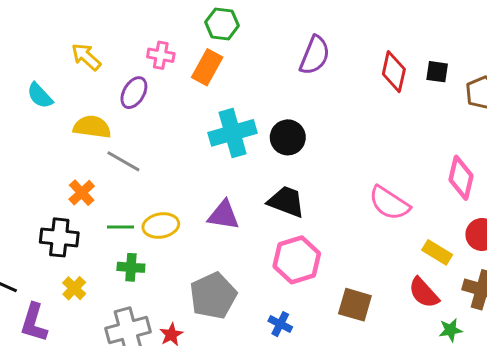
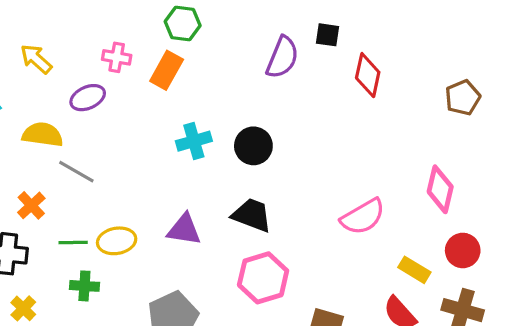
black square: (437, 72) -> (327, 35), moved
purple ellipse: (134, 93) -> (88, 98), turned 36
cyan cross: (233, 133) -> (194, 141), size x0.7
pink semicircle: (389, 203) -> (363, 217), turned -63

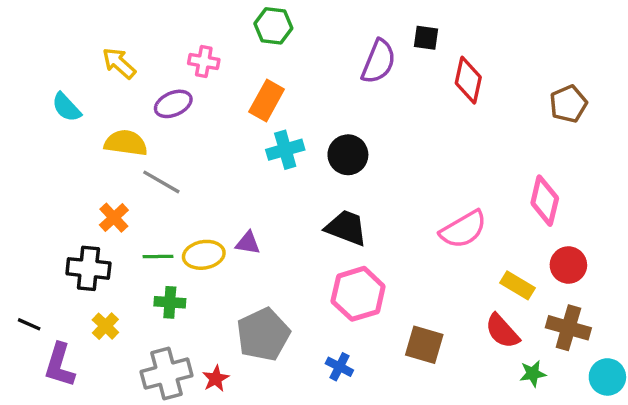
orange rectangle: (167, 70) -> (267, 101), moved
purple triangle: (184, 230) -> (248, 243), moved, size x0.7

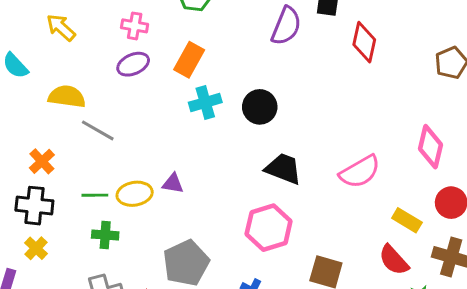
purple ellipse: (173, 104) -> (133, 64), moved
orange cross: (114, 218) -> (42, 161), moved
black trapezoid: (346, 228) -> (283, 169), moved
yellow cross: (105, 326) -> (36, 248), moved

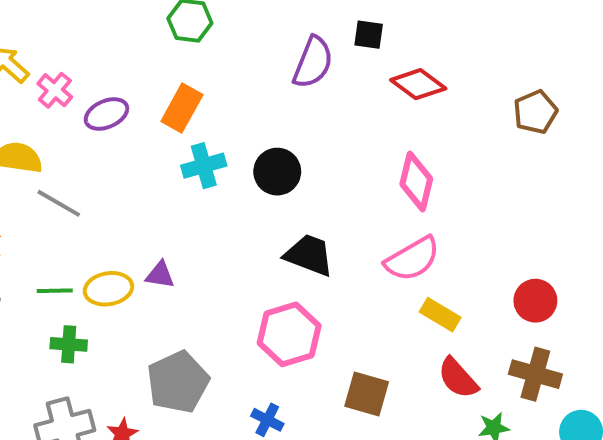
pink cross: (135, 26) -> (55, 90), moved, turned 30
red diamond: (364, 42) -> (418, 84), turned -66
pink diamond: (431, 147) -> (416, 182), moved
yellow rectangle: (407, 220) -> (440, 315), moved

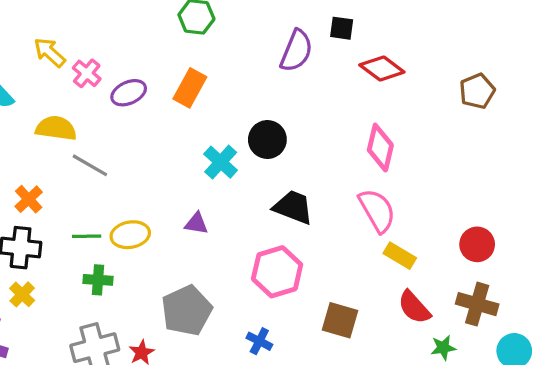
cyan cross: (204, 166) -> (221, 162), moved, turned -32
pink semicircle: (412, 259) -> (377, 210), turned -90
purple triangle: (160, 275) -> (196, 223), moved

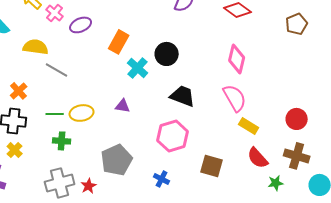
orange rectangle: (190, 88) -> (119, 42), moved

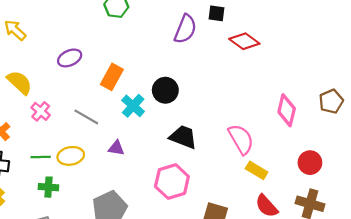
pink cross: (55, 13) -> (41, 111), moved
brown pentagon: (297, 24) -> (331, 101), moved
yellow semicircle: (36, 47) -> (20, 82), turned 35
pink diamond: (237, 59) -> (287, 110), moved
gray line: (57, 70) -> (86, 117), moved

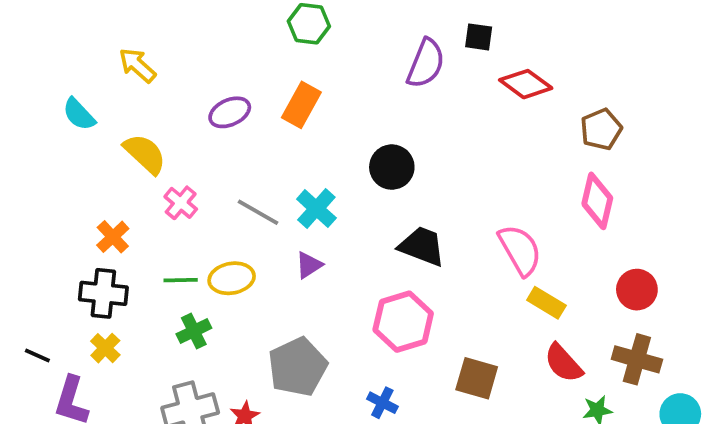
orange rectangle: (112, 77) -> (301, 105), moved
brown pentagon: (331, 101) -> (601, 129), moved
cyan cross: (133, 106) -> (316, 209), moved
purple triangle: (116, 148) -> (309, 265), turned -42
green cross: (48, 187) -> (194, 331), turned -30

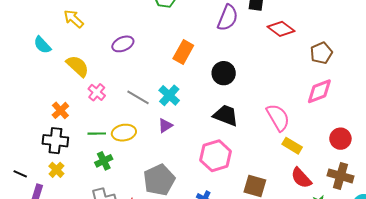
orange rectangle: (301, 105) -> (183, 52), moved
black circle: (392, 167) -> (224, 73), moved
pink diamond: (597, 201) -> (319, 91), turned 56

